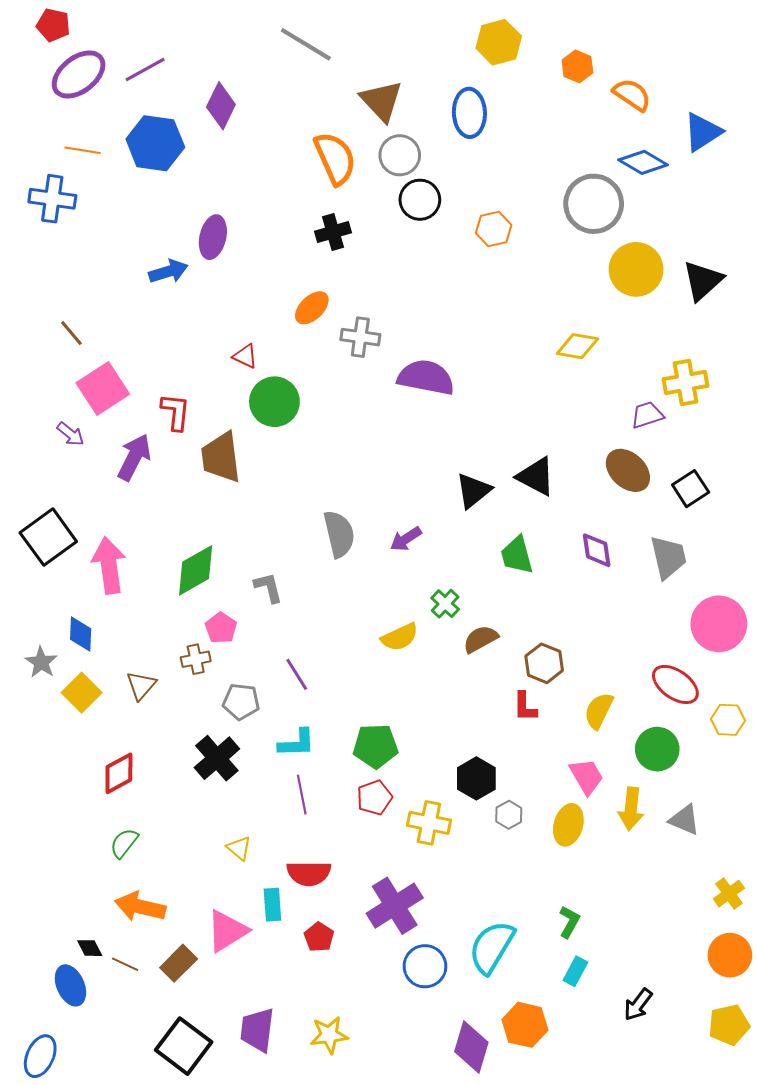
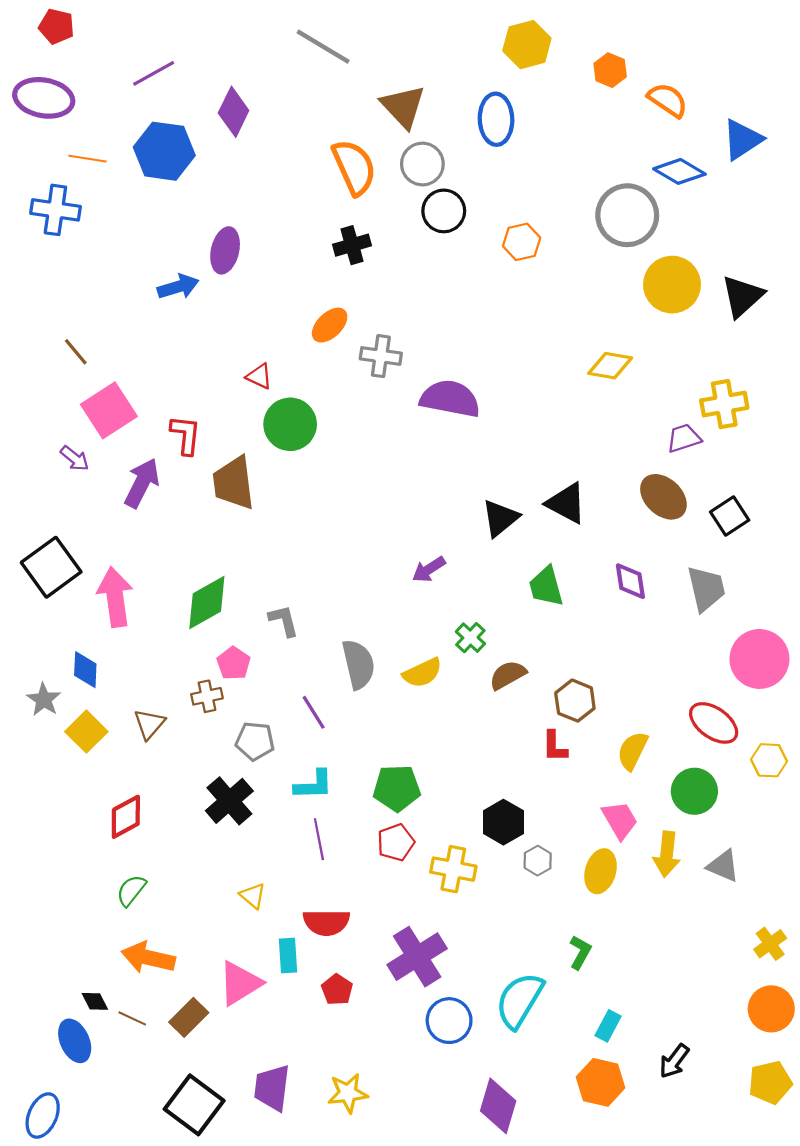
purple ellipse: (79, 75) -> (44, 98), moved, turned 48
gray semicircle: (339, 534) -> (358, 664), moved
green L-shape: (569, 922) -> (580, 952), moved
orange hexagon: (525, 1025) -> (601, 1082), moved

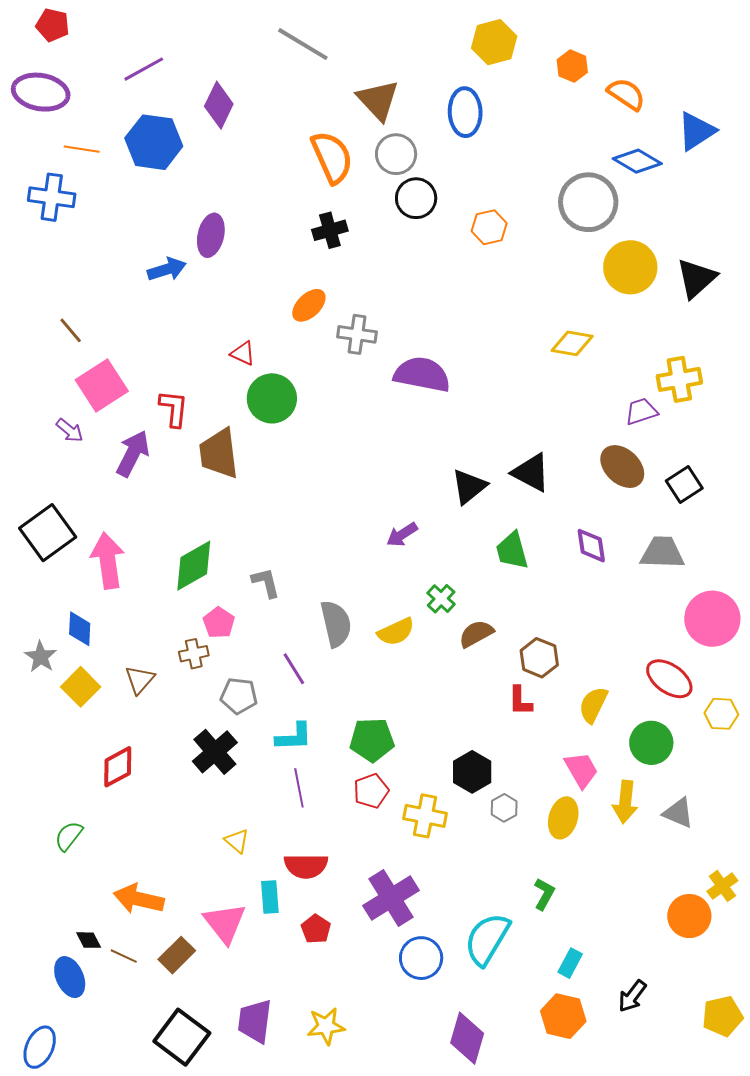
gray trapezoid: (706, 589) -> (662, 553), turned -75
green semicircle: (131, 890) -> (69, 836), moved
pink triangle: (240, 983) -> (225, 923), turned -36
orange circle: (771, 1009) -> (689, 916), moved

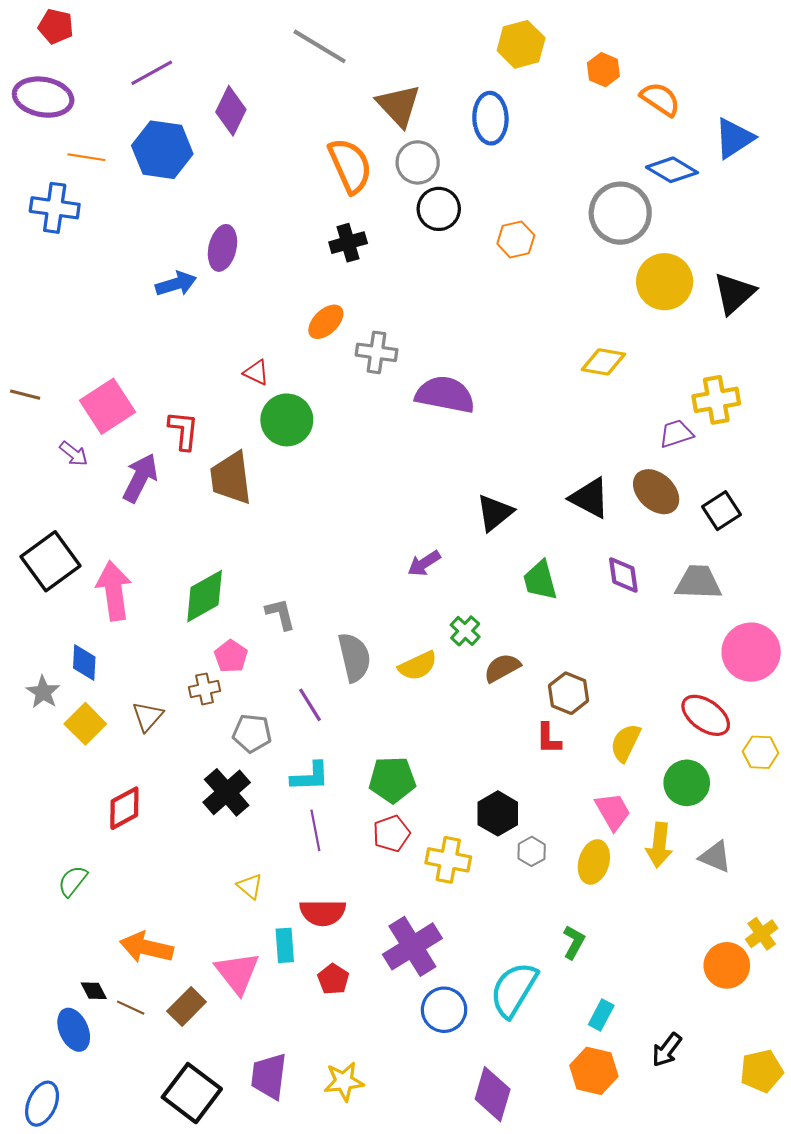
brown line: (71, 330) -> (25, 395), moved, turned -36
black triangle: (531, 473) -> (590, 498), moved

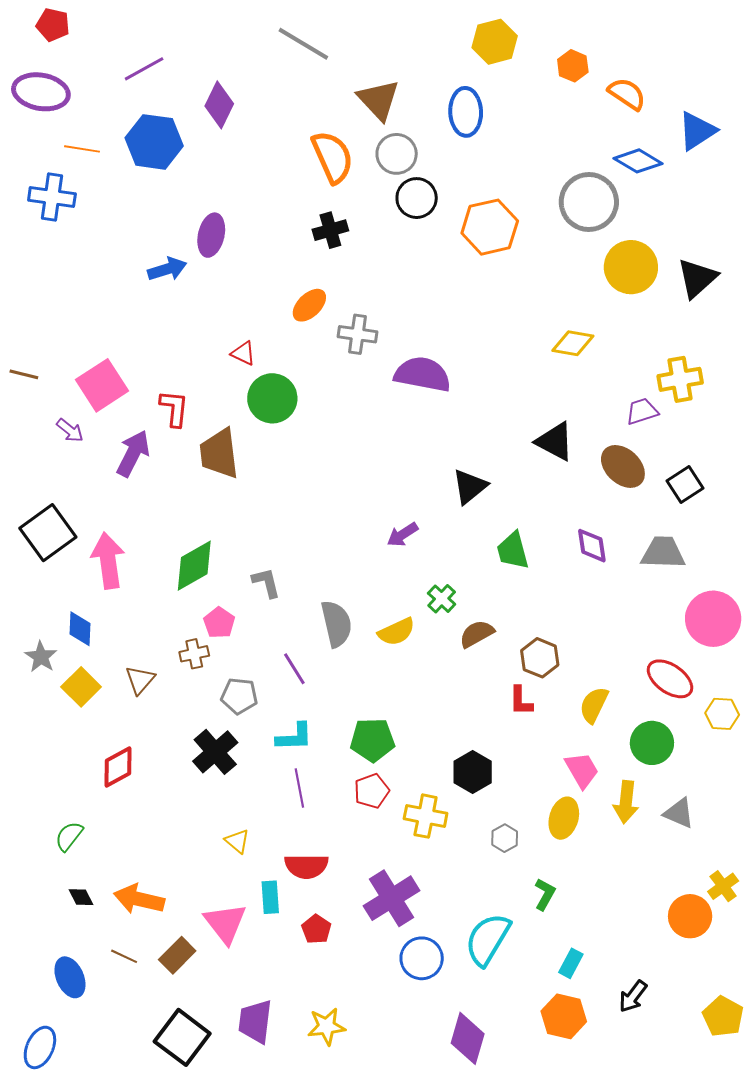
orange hexagon: (516, 239) -> (490, 227), size x1.6
black triangle: (590, 498) -> (555, 441), moved
gray hexagon: (532, 851) -> (505, 838), moved
black diamond: (94, 991) -> (81, 897), moved
yellow pentagon: (762, 1071) -> (723, 1016), turned -30

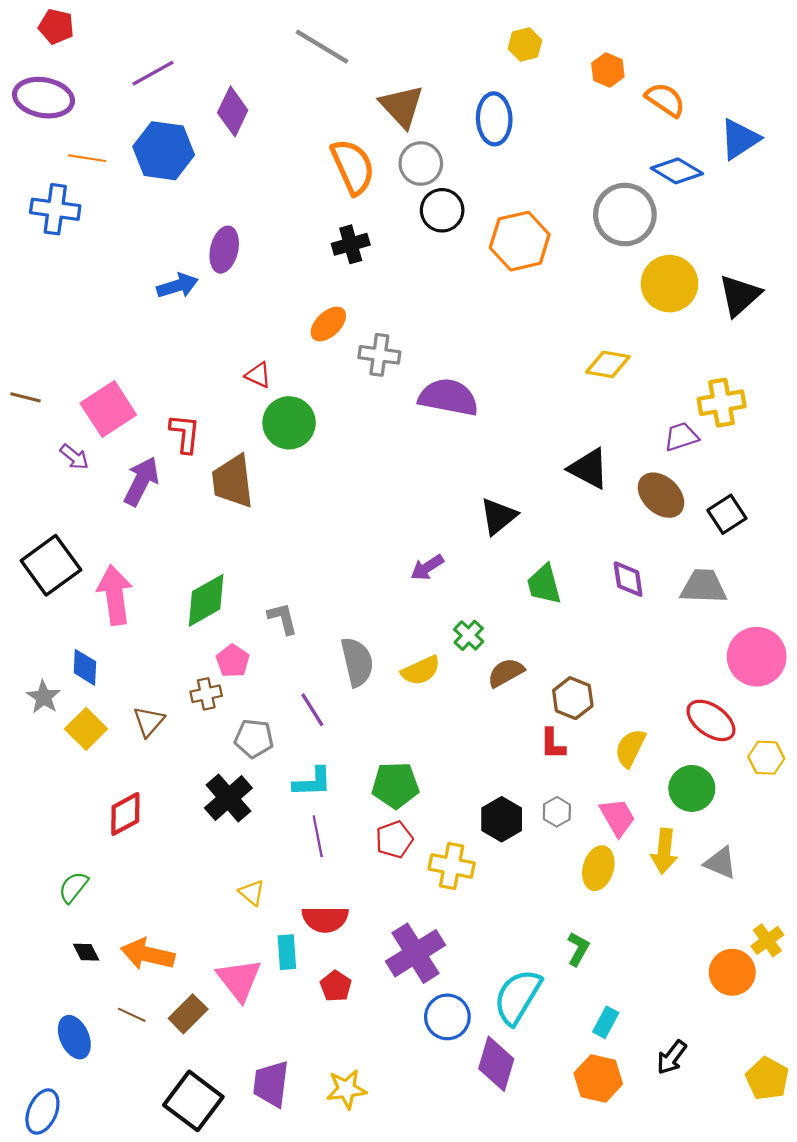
yellow hexagon: (495, 42) -> (525, 44), size x0.7
gray hexagon: (505, 838) -> (557, 812), moved
purple diamond: (468, 1038) -> (496, 1064), moved

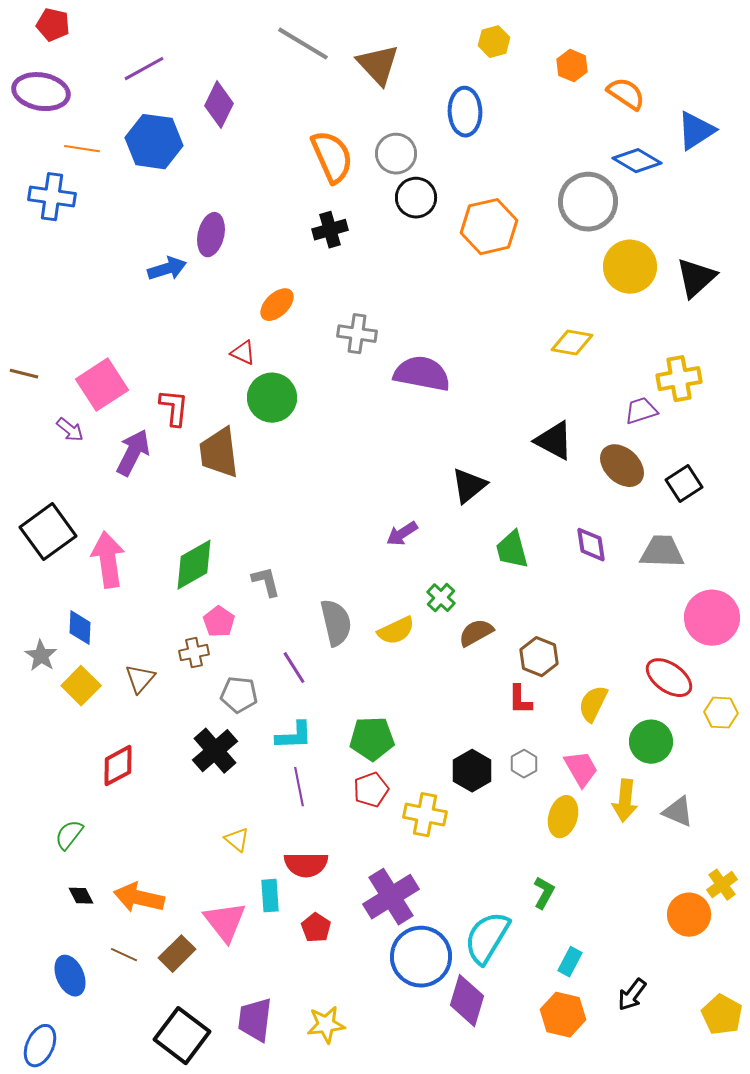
brown triangle: (402, 106) -> (378, 65), moved
orange ellipse: (328, 324) -> (277, 305), moved
blue circle: (447, 1017) -> (421, 957), size x1.4

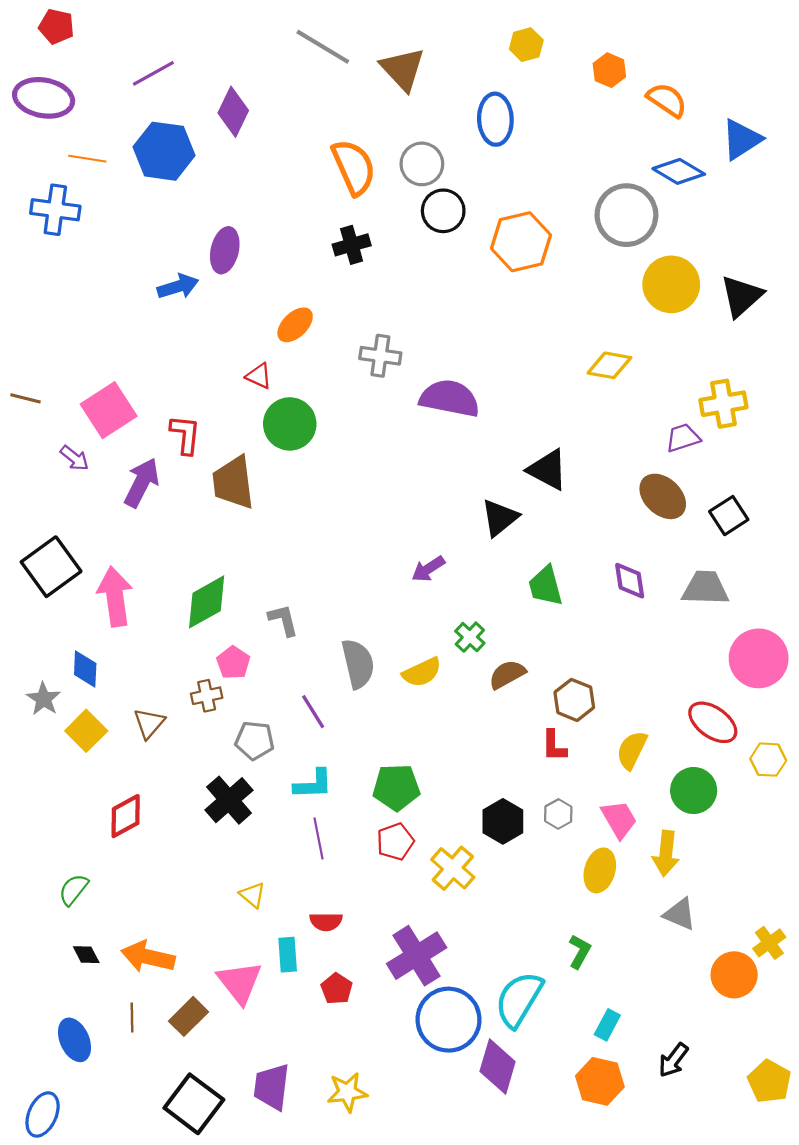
black triangle: (554, 441) -> (548, 470), moved
gray triangle: (678, 812) -> (680, 914), moved
yellow cross: (425, 815) -> (453, 868), turned 30
red semicircle: (306, 865) -> (326, 922), size x0.7
brown line: (124, 955) -> (132, 1017), turned 64

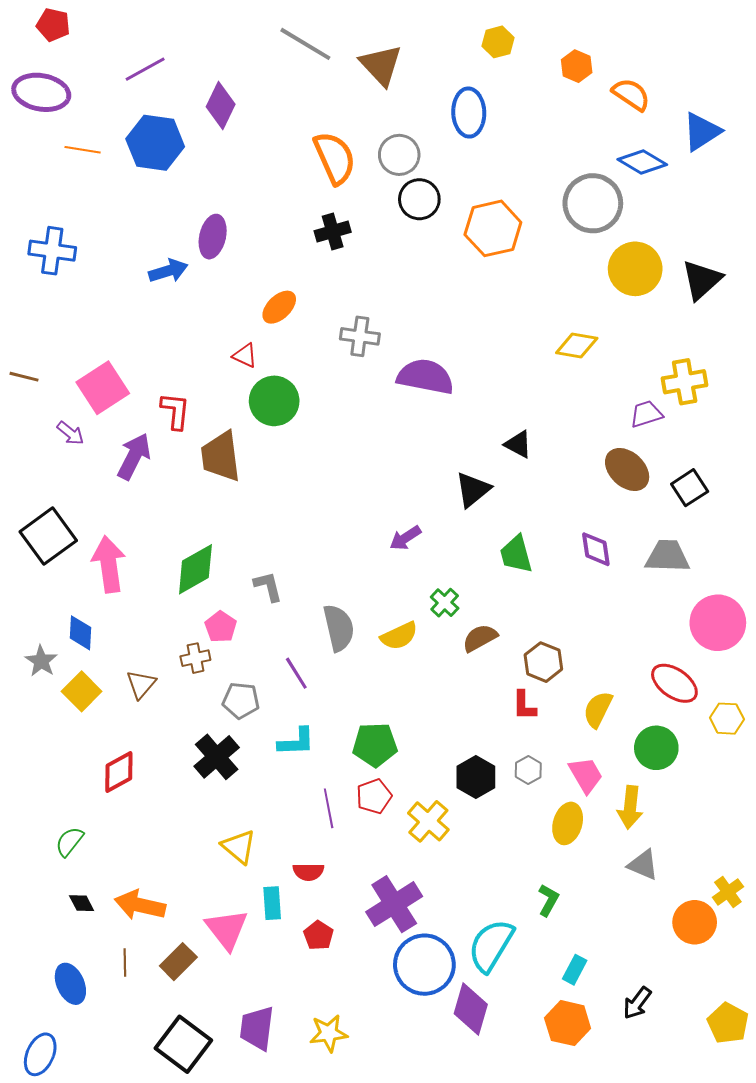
blue cross: (55, 210) -> (52, 251), moved
black triangle: (548, 470) -> (518, 444), size x0.7
purple line: (319, 838) -> (329, 808), moved
yellow triangle: (252, 895) -> (239, 847), size x1.4

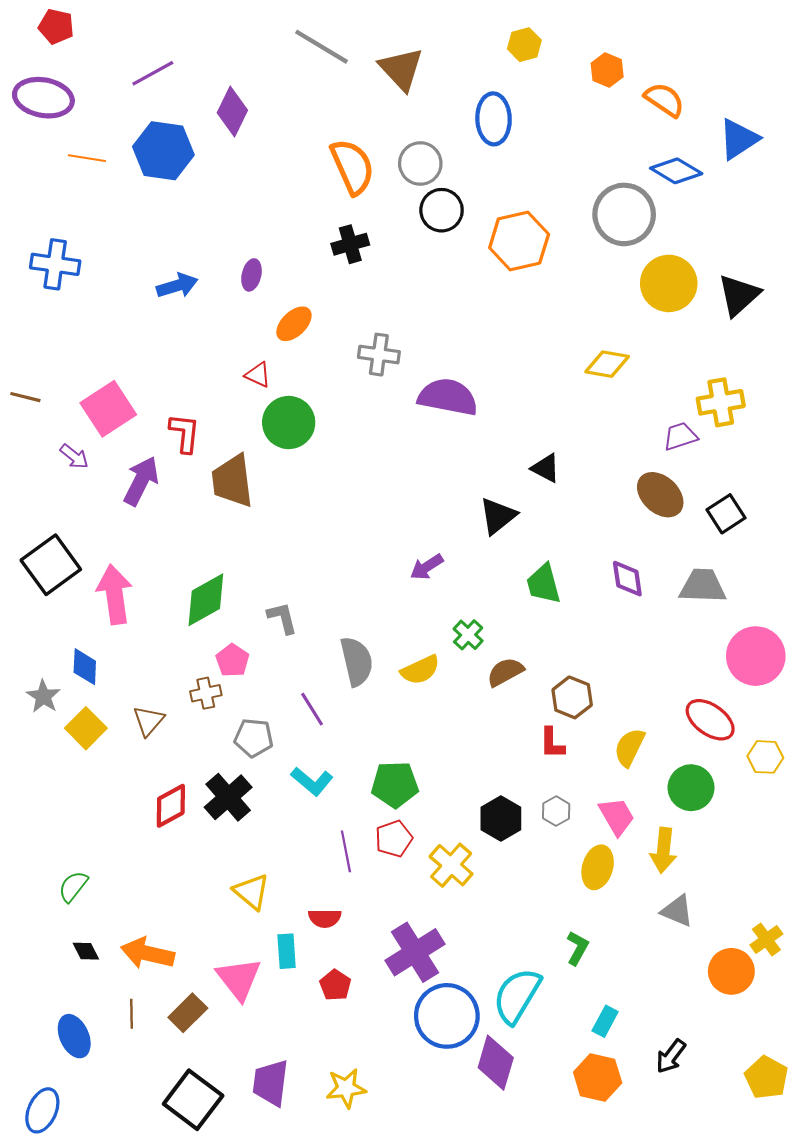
purple ellipse: (213, 237) -> (251, 275), moved, size x0.7
cyan L-shape: (296, 742) -> (312, 781), turned 42
red diamond: (119, 772) -> (171, 806), moved

